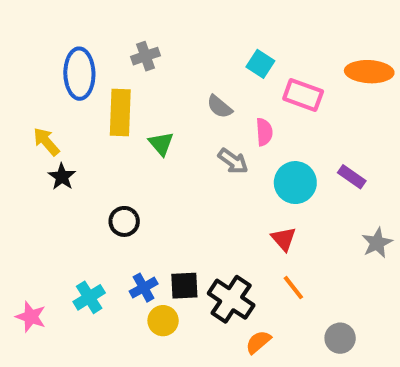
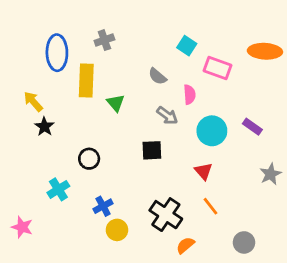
black square: (184, 286) -> (152, 150), moved
cyan cross: (89, 297) -> (58, 189), moved

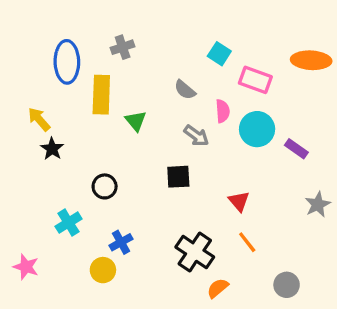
cyan circle: (212, 131) -> (257, 129), moved
yellow circle: (117, 230) -> (103, 270), moved

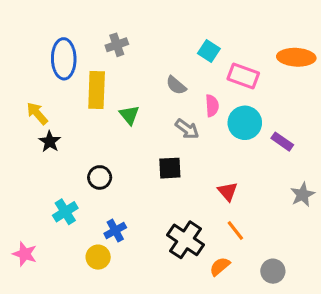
orange semicircle: (218, 288) -> (220, 266), moved

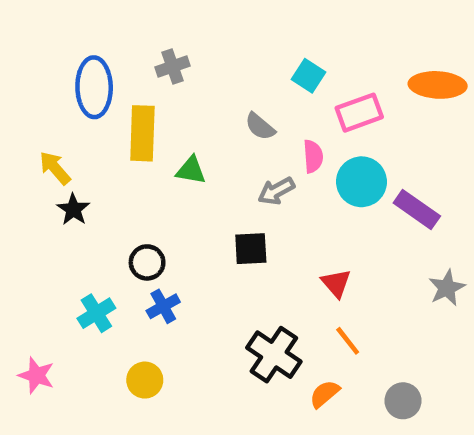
pink rectangle: (243, 76) -> (359, 113), turned -40
green triangle: (129, 115) -> (191, 170), turned -40
gray arrow: (187, 129) -> (276, 191), turned 115
purple rectangle: (282, 142) -> (417, 209), size x1.4
blue cross: (115, 231) -> (163, 306), moved

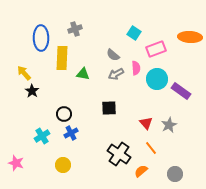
gray arrow: (276, 191) -> (116, 74), moved
gray star: (447, 288) -> (169, 125), moved

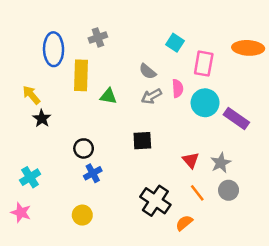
pink rectangle: (156, 49) -> (204, 64), turned -60
cyan cross: (42, 136) -> (30, 177), moved
gray circle: (175, 174) -> (229, 190), moved

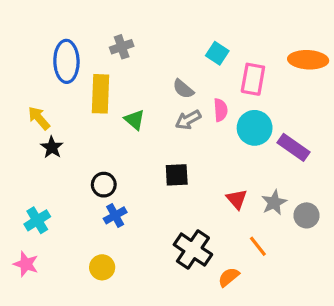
green triangle: (108, 96) -> (135, 120), turned 30
gray circle: (229, 190) -> (306, 215), moved
orange line: (197, 193) -> (258, 246), moved

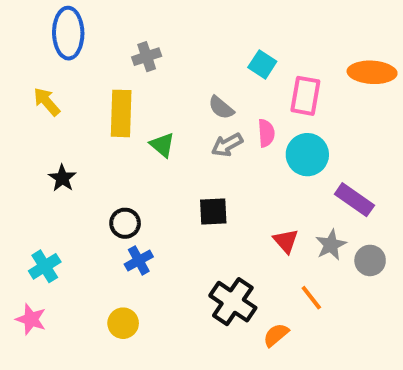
blue ellipse: (66, 61) -> (68, 33), moved
yellow arrow: (39, 118) -> (47, 102), moved
purple rectangle: (294, 147) -> (354, 200), moved

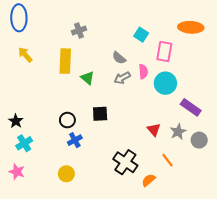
blue ellipse: (68, 33) -> (19, 18), moved
orange ellipse: (372, 72) -> (191, 27), moved
black star: (62, 178) -> (16, 121), moved
black square: (213, 211) -> (100, 114), moved

